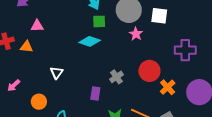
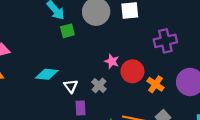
pink star: (136, 34) -> (112, 61), moved
cyan diamond: (90, 41) -> (47, 74), moved
white triangle: (57, 73) -> (71, 86), moved

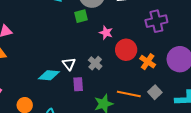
green square: (67, 31) -> (81, 16), moved
pink star: (112, 61) -> (106, 33), moved
cyan diamond: (47, 74) -> (49, 75), moved

